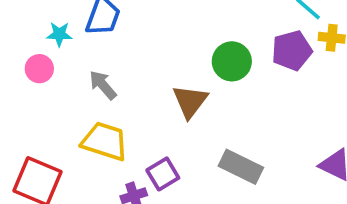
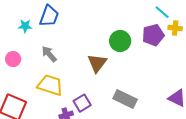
pink circle: (39, 69) -> (13, 59), moved

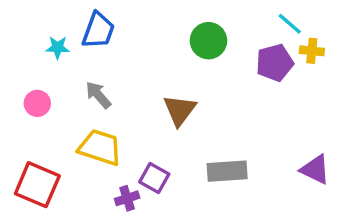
green circle: (120, 41) -> (208, 41), moved
gray rectangle: (125, 99) -> (227, 171), turned -30
purple square: (82, 103) -> (154, 178), turned -30

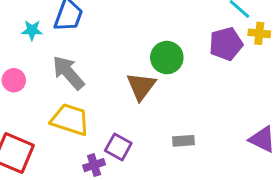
green circle: (208, 41) -> (167, 58), moved
gray arrow: (98, 95) -> (68, 73), size x1.4
gray rectangle: (227, 171) -> (183, 141), size x0.6

